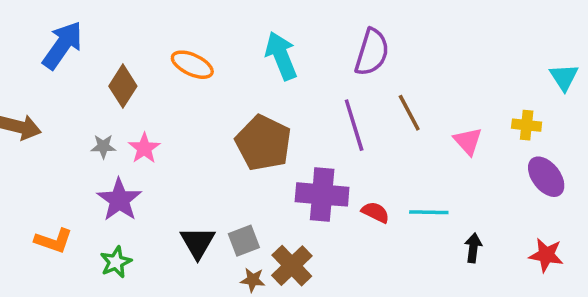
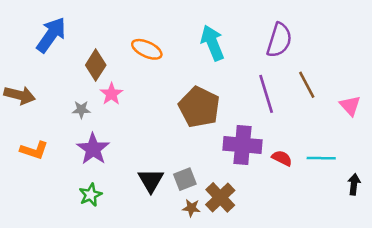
pink star: (144, 148) -> (111, 94), moved
orange L-shape: (54, 241) -> (34, 150), moved

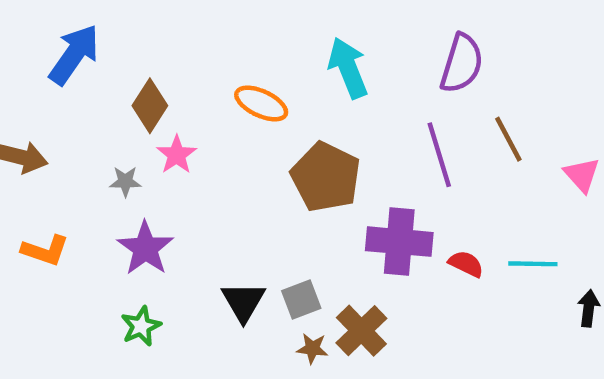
orange ellipse: (147, 49) -> (261, 103), moved

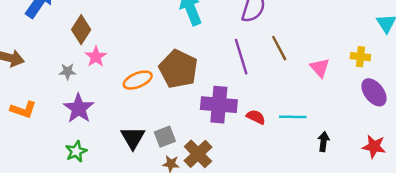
orange ellipse: (261, 103) -> (138, 80), moved, turned -48

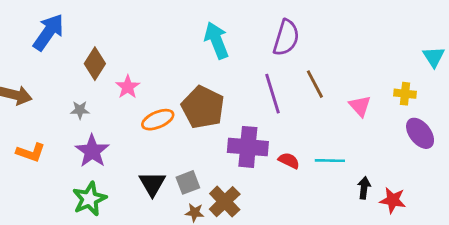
pink star: (96, 57) -> (128, 87), moved
red star: (374, 146) -> (393, 200), moved
green star: (76, 151) -> (89, 199), size x1.4

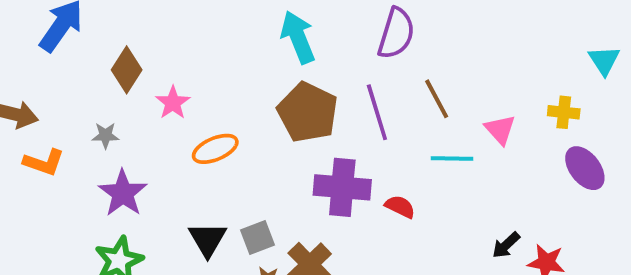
brown pentagon: (203, 107) -> (308, 112), moved
orange L-shape: (31, 152) -> (44, 162), moved
cyan line: (330, 161) -> (452, 159), moved
black arrow: (364, 188) -> (506, 245), turned -140

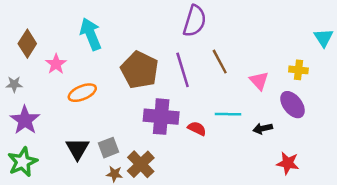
cyan arrow: (298, 37) -> (91, 34), moved
cyan line: (452, 159) -> (228, 114), moved
purple ellipse: (585, 168) -> (293, 105), moved
black arrow: (506, 245) -> (263, 128), moved, turned 30

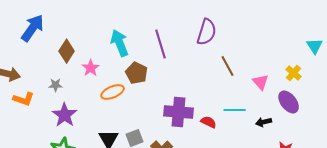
brown pentagon: (140, 70) -> (137, 73), moved, size x0.7
purple line: (183, 70) -> (161, 44), moved
yellow cross: (298, 70) -> (294, 73), turned 35

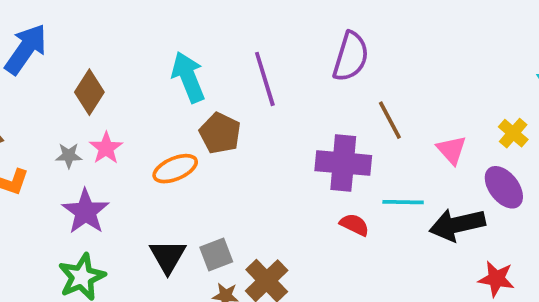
pink star: (91, 68) -> (106, 148), moved
purple cross: (179, 112) -> (343, 163), moved
black arrow: (264, 122) -> (457, 225), size x1.8

